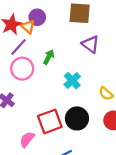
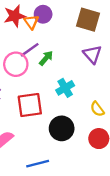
purple line: (18, 47) -> (30, 50), moved
red square: (50, 121) -> (30, 105), moved

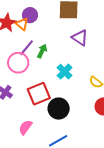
black circle: (62, 128) -> (59, 109), moved

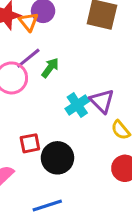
purple triangle: (80, 38) -> (102, 101), moved
red square: (39, 94) -> (30, 143), moved, size x0.6

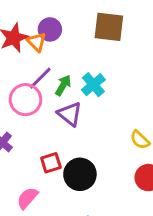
purple triangle: (102, 101) -> (70, 114), moved
cyan cross: (77, 105) -> (93, 85), moved

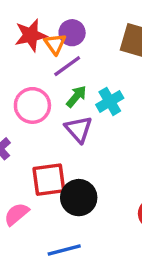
purple line: (40, 78) -> (67, 66), moved
red square: (51, 163) -> (49, 180), size x1.5

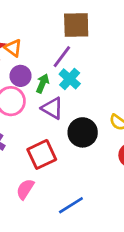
purple circle: (72, 33) -> (21, 76), moved
purple line: (67, 66) -> (62, 57), moved
black circle: (79, 198) -> (83, 132), moved

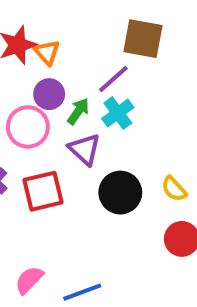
red square: (42, 154) -> (43, 191), moved
pink semicircle: (25, 189) -> (29, 280), moved

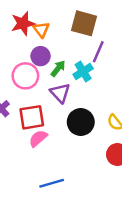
brown square: (143, 39) -> (84, 23), moved
purple line: (113, 79) -> (98, 52), moved, turned -30
pink semicircle: (29, 280) -> (38, 138), moved

